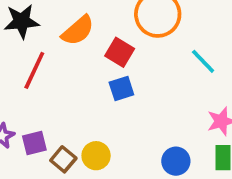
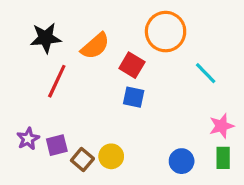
blue square: (121, 89) -> (134, 97), turned 30

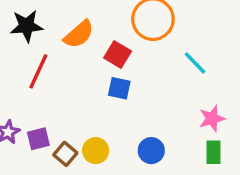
blue circle: (182, 161) -> (151, 151), moved

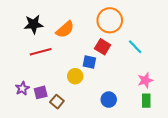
red square: (118, 55) -> (103, 47), moved
red line: (38, 71) -> (41, 52), turned 50
yellow circle: (96, 151) -> (75, 76), moved

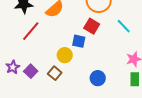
red line: (41, 52) -> (31, 31), turned -35
purple square: (41, 92) -> (31, 71), turned -32
brown square: (57, 102) -> (55, 73), moved

